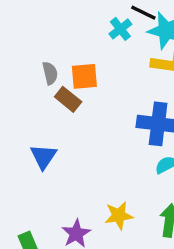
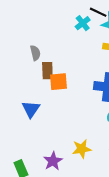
orange square: (84, 76) -> (58, 82), moved
brown rectangle: (68, 99) -> (47, 71), turned 49

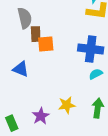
gray semicircle: (35, 53) -> (25, 18), size x1.5
blue triangle: (31, 109) -> (21, 69), turned -42

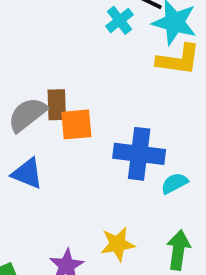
gray semicircle: (25, 18) -> (27, 115), moved, turned -115
blue cross: (91, 49) -> (139, 154), moved

